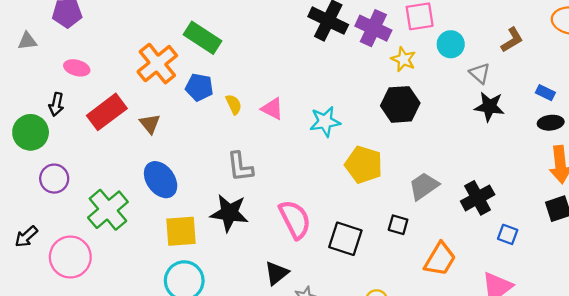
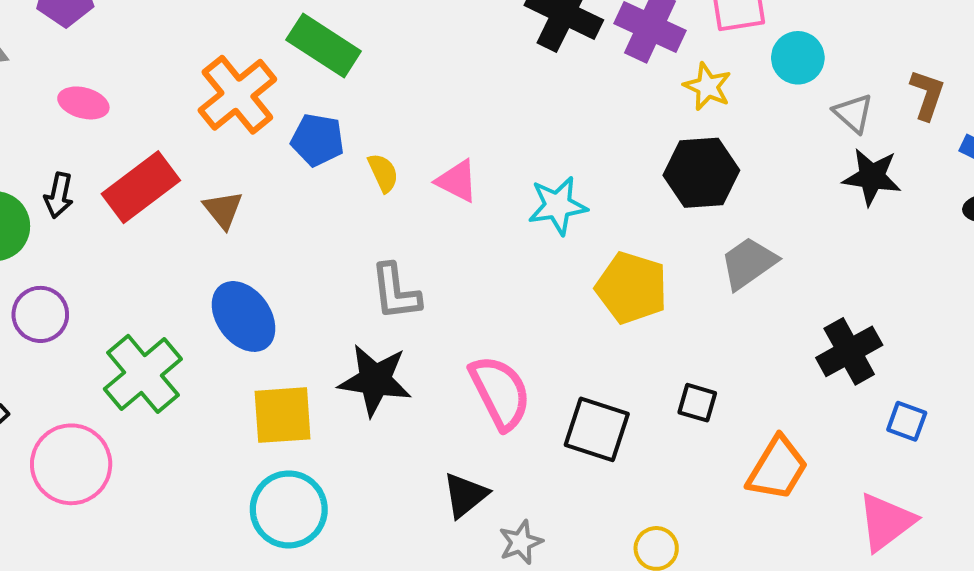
brown L-shape: (512, 40) -> (927, 95), moved, turned -40
black arrow: (56, 104) -> (59, 195), moved
gray trapezoid: (424, 186) -> (749, 263), moved

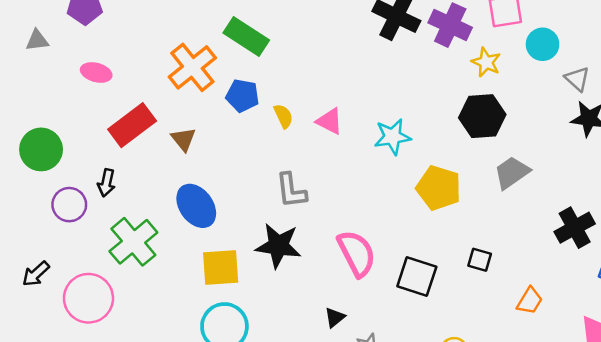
black arrow: (59, 195) -> (106, 183), moved
orange trapezoid: (777, 468) -> (530, 301), size x0.7
black triangle: (465, 495) -> (335, 317), size x0.7

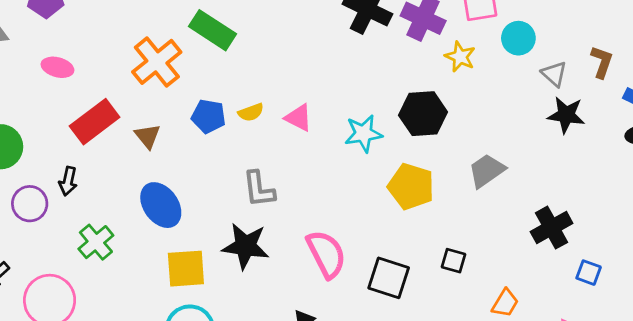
blue pentagon: (242, 96) -> (208, 116), moved
yellow semicircle: (283, 116) -> (251, 112), turned 95
black hexagon: (482, 116) -> (423, 114), moved
green cross: (133, 242) -> (96, 242), size x0.7

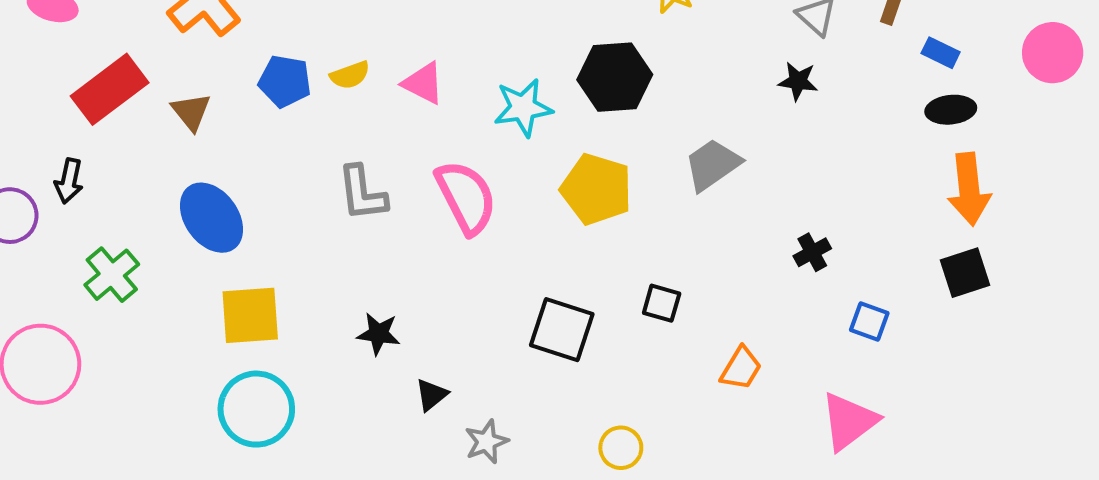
black star: (566, 115) -> (798, 81), moved, size x0.7
black cross: (552, 228) -> (812, 252), size x0.6
black star: (246, 246) -> (378, 334), moved, size x0.6
pink semicircle: (326, 254) -> (466, 197), moved

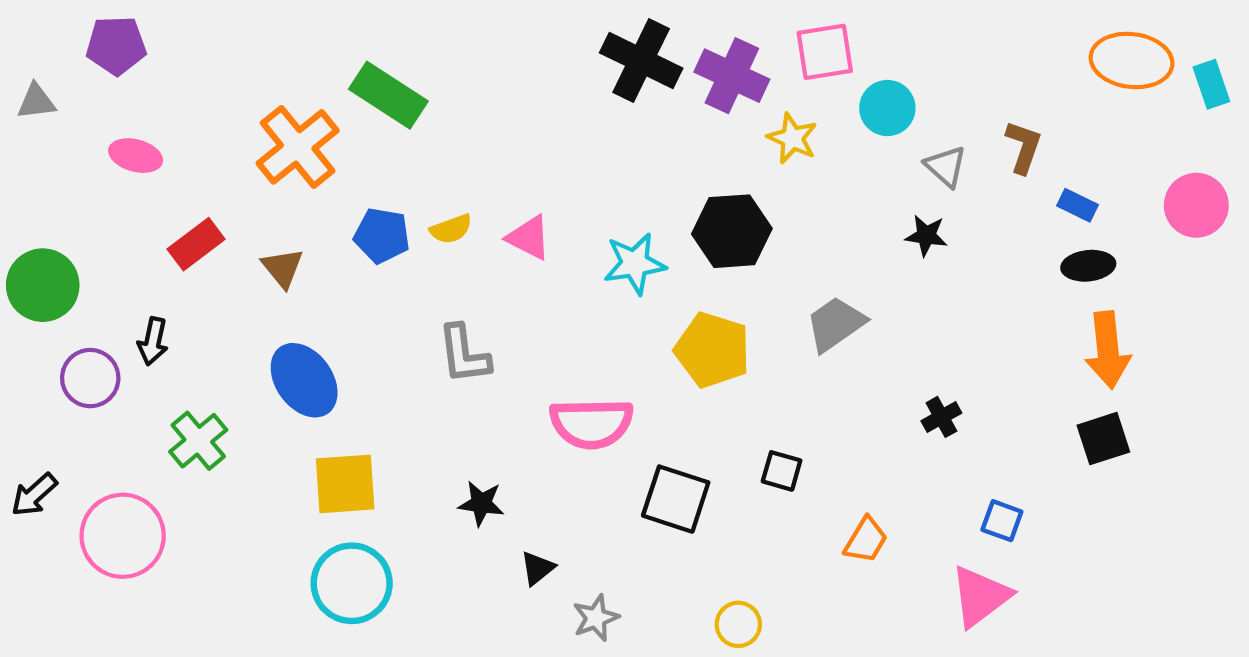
red rectangle: (110, 89) -> (196, 244), size x0.7
pink semicircle: (466, 197) -> (591, 423), moved, turned 116
blue square: (869, 321) -> (1002, 521), moved

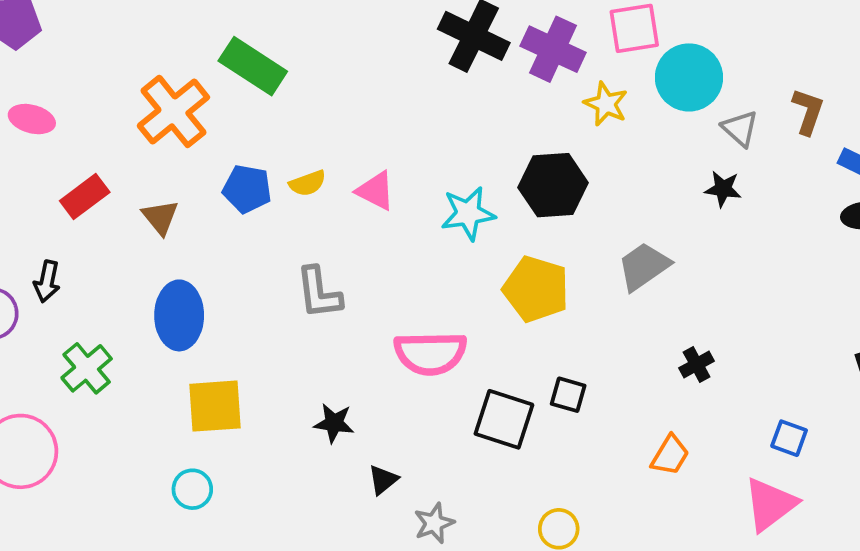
cyan circle: (887, 108) -> (689, 77), size x1.4
blue ellipse: (304, 380) -> (179, 315), turned 36
black cross: (941, 417) -> (697, 365), moved
black square: (782, 471) -> (568, 395), moved
cyan circle: (352, 583) -> (192, 489), moved, size x0.6

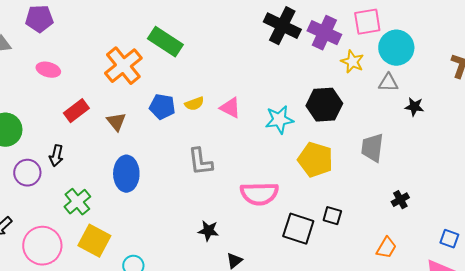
gray triangle: (740, 128) -> (388, 83), moved, turned -40
gray trapezoid: (644, 266) -> (372, 148), turned -48
yellow square: (215, 406) -> (94, 241), moved, turned 32

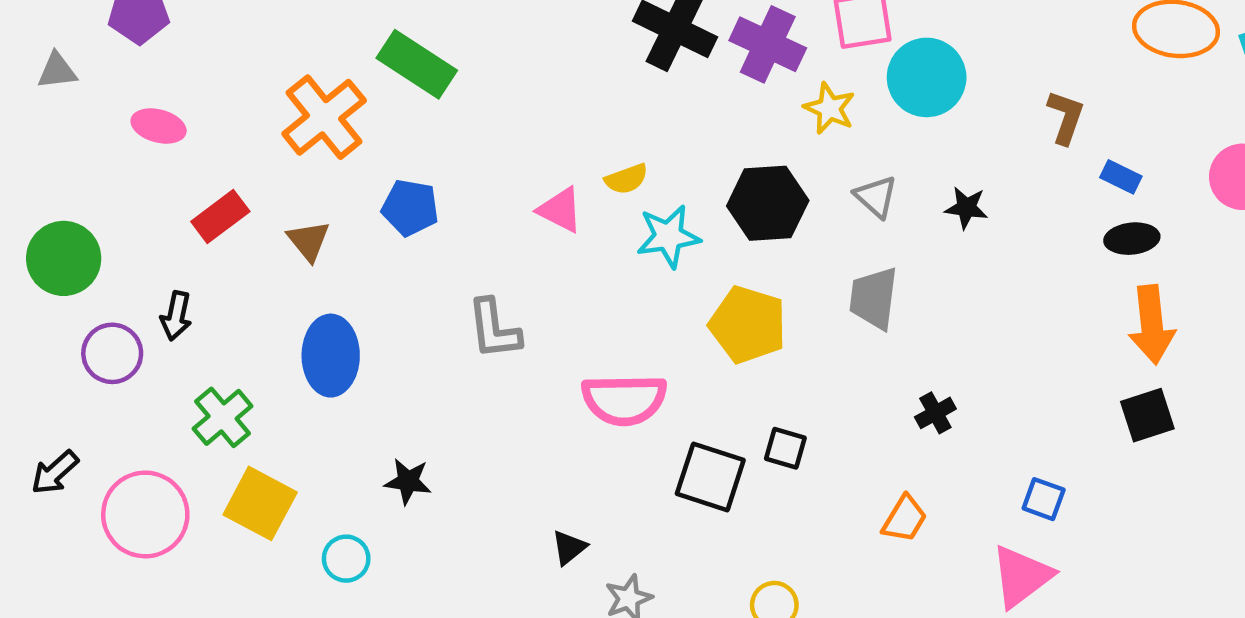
gray triangle: (388, 83) -> (876, 197), moved, turned 40
yellow semicircle: (194, 104) -> (626, 179), moved
black star: (208, 231) -> (408, 481), moved

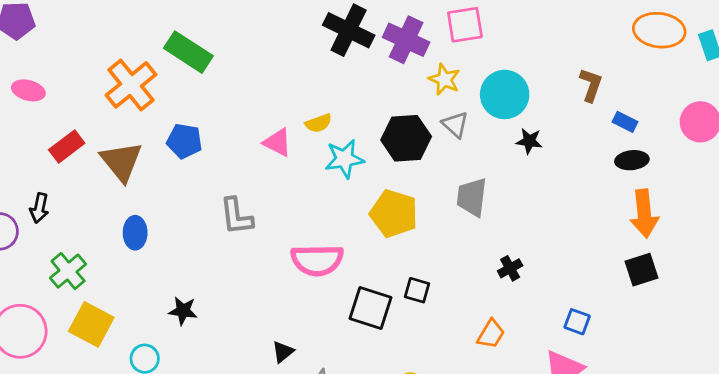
cyan circle: (927, 77) -> (505, 94), moved
gray triangle: (876, 197) -> (455, 125), moved
brown triangle: (309, 241) -> (121, 162), size x1.6
blue ellipse: (331, 356) -> (135, 233), size x0.7

